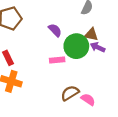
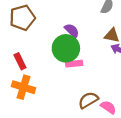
green circle: (76, 46) -> (66, 48), moved

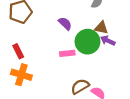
green circle: (66, 48) -> (87, 42), moved

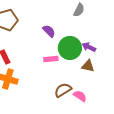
brown triangle: (101, 28) -> (88, 66), moved

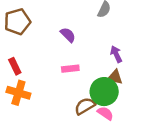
purple arrow: (89, 47) -> (116, 54), turned 40
green circle: (70, 48) -> (104, 92), moved

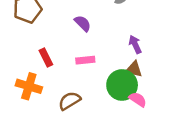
red rectangle: (15, 66) -> (46, 57), moved
brown semicircle: (85, 106) -> (70, 101), moved
pink semicircle: (105, 113) -> (138, 99), moved

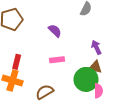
red rectangle: (46, 57) -> (17, 62), moved, turned 40
pink semicircle: (138, 99) -> (98, 91), turned 56

